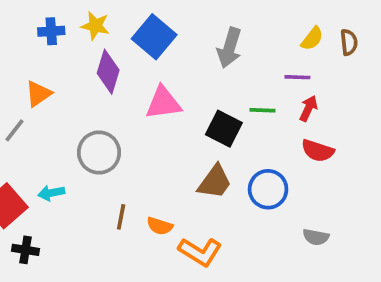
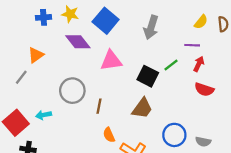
purple diamond: (108, 72) -> (78, 42), turned -55
green line: (263, 110) -> (171, 65), turned -40
blue circle: (268, 189) -> (174, 135), moved
brown line: (121, 217) -> (99, 106), moved
orange semicircle: (160, 226) -> (109, 135), turned 48

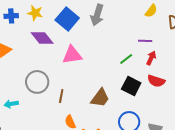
yellow semicircle: (201, 22) -> (151, 11), moved
gray arrow: (151, 27) -> (97, 15), moved
black square: (148, 76) -> (131, 86), moved

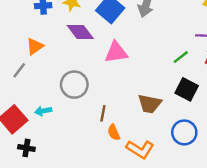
brown line: (61, 96) -> (103, 113), moved
brown trapezoid: (100, 98) -> (150, 104), turned 65

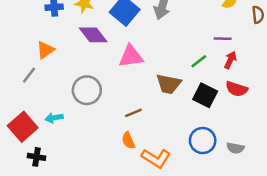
brown trapezoid: (150, 104) -> (169, 84), moved
brown line: (103, 113) -> (133, 113), moved, turned 56

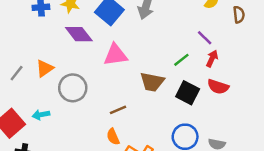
purple line: (223, 39) -> (205, 38), turned 42
orange triangle: (45, 50) -> (45, 68), moved

